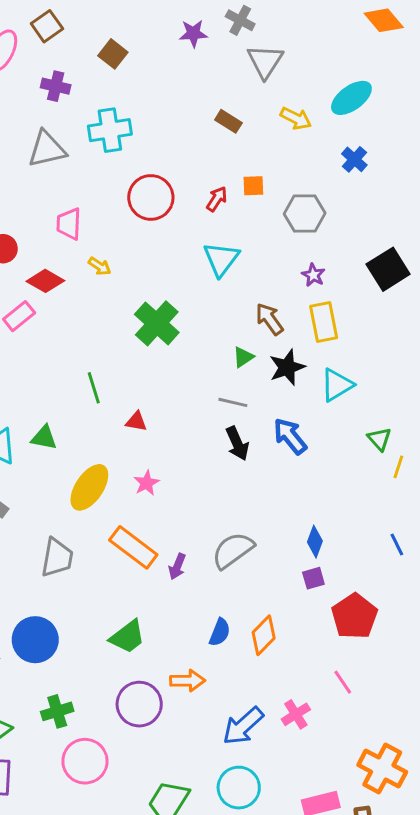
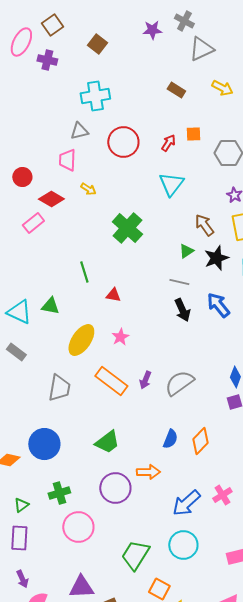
gray triangle: (265, 61) -> (201, 49), turned 32
purple cross: (56, 86) -> (47, 60), moved
gray triangle: (47, 149) -> (79, 131), moved, size x0.7
purple arrow: (177, 566) -> (145, 380), moved

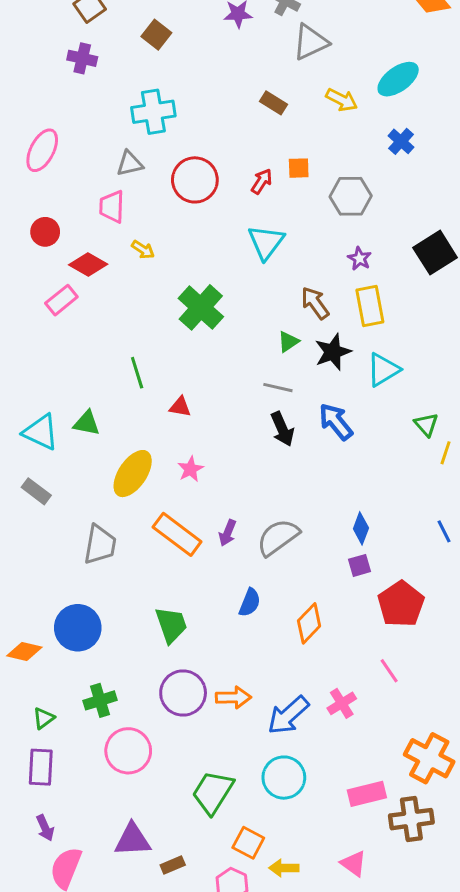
pink ellipse: (21, 42) -> (42, 150), moved
blue semicircle: (170, 439) -> (250, 603), moved
green trapezoid: (107, 442) -> (171, 625), turned -72
orange arrow: (148, 472) -> (233, 697), moved

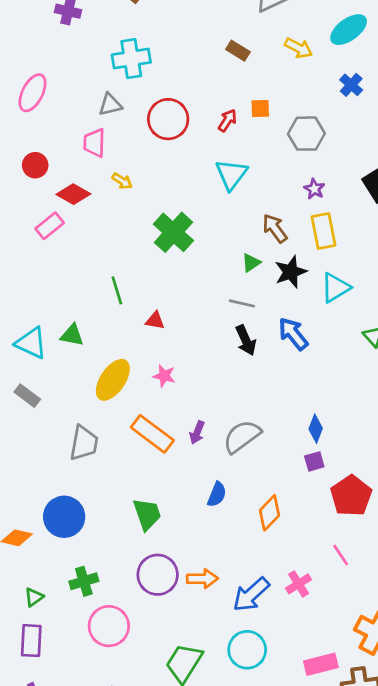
pink star: (190, 469) -> (164, 376), turned -30

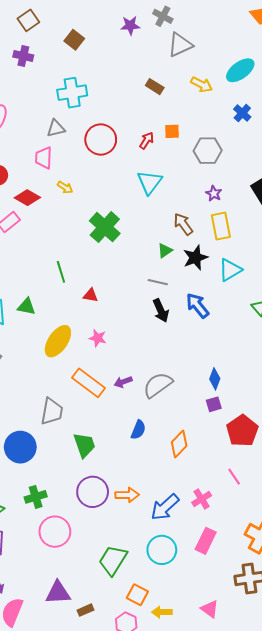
purple arrow: (197, 433) -> (123, 382), turned 48
gray trapezoid: (84, 443) -> (52, 411), moved
pink rectangle: (321, 664) -> (206, 541), moved, turned -50

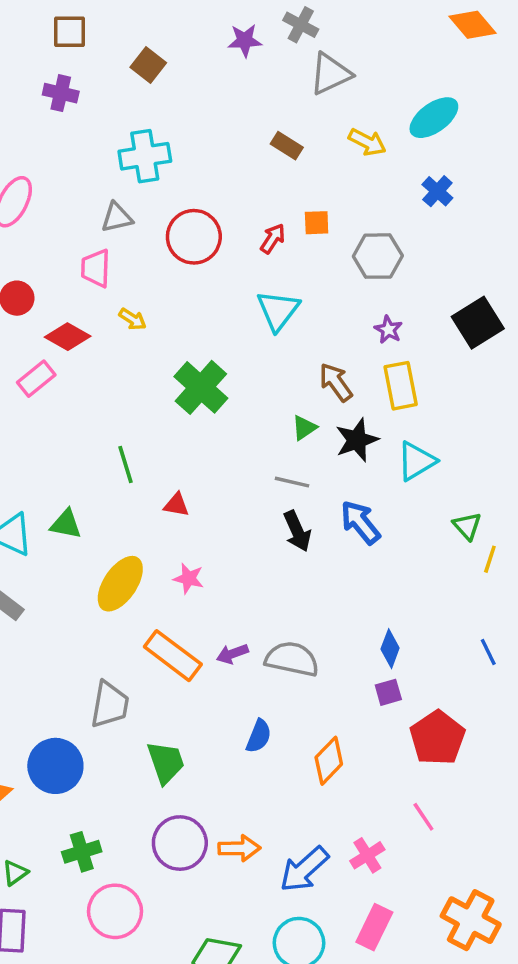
brown square: (28, 20) -> (69, 32), turned 35
gray semicircle: (158, 385) -> (292, 659), turned 48

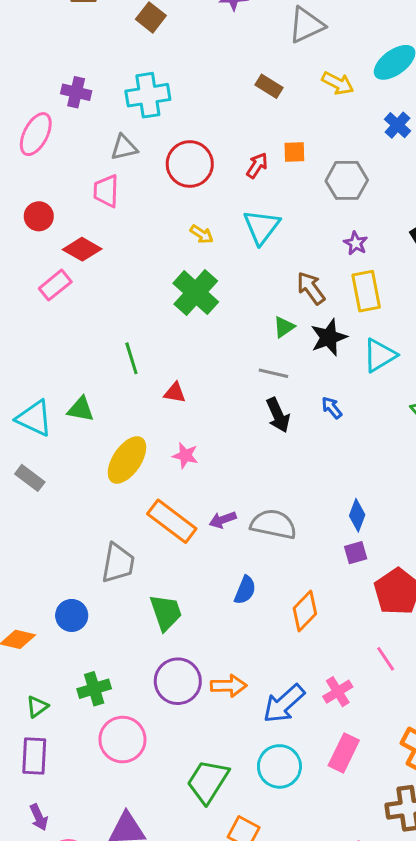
purple cross: (61, 93) -> (76, 92), moved
yellow arrow: (133, 319) -> (202, 234), moved
blue arrow: (360, 522) -> (332, 408), size x0.6
blue circle: (55, 766) -> (72, 615), size x0.7

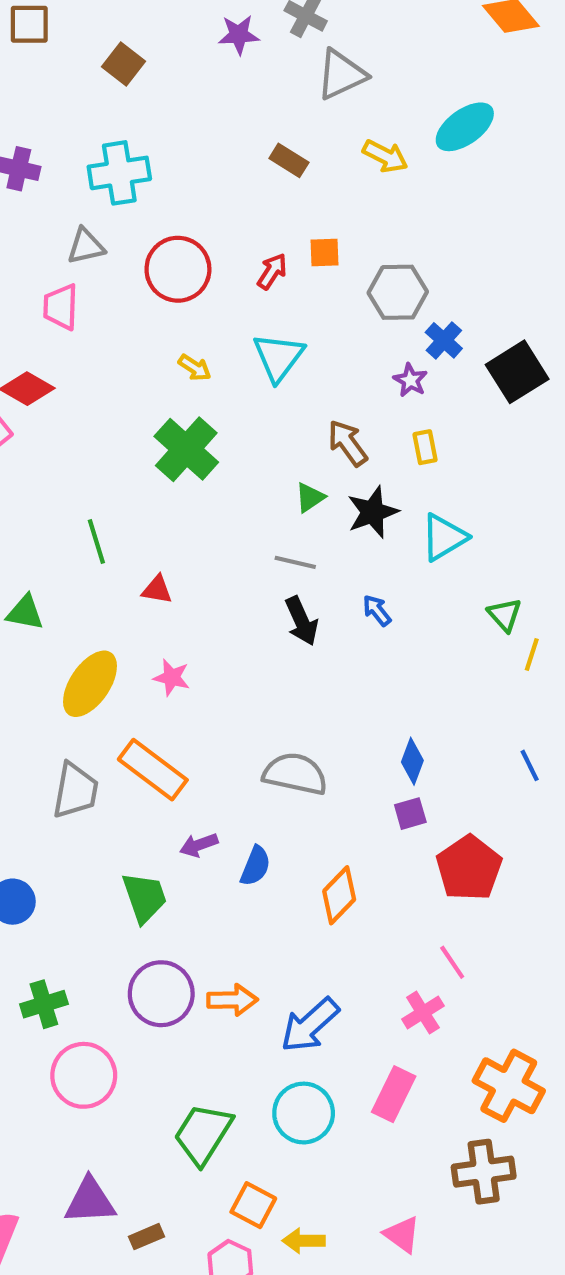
blue cross: (398, 125) -> (444, 340), moved
yellow rectangle: (366, 291) -> (425, 447), size x0.6
purple arrow: (223, 520) -> (199, 845), moved
gray trapezoid: (118, 563) -> (75, 791), moved
pink cross: (338, 692) -> (423, 1013), moved

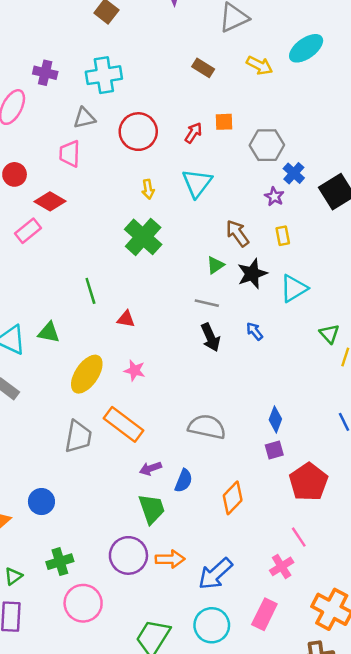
yellow arrow: (195, 368) -> (148, 189), turned 48
green trapezoid: (144, 897) -> (152, 509), moved

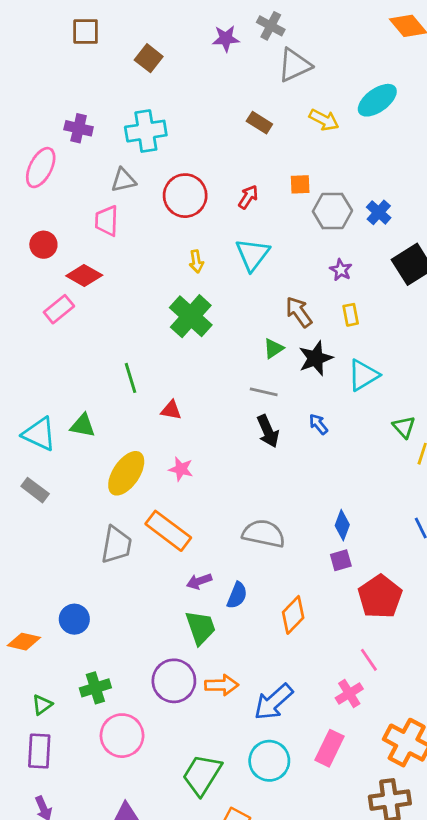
orange square: (224, 122) -> (300, 184), moved
blue cross: (294, 173) -> (379, 212), moved

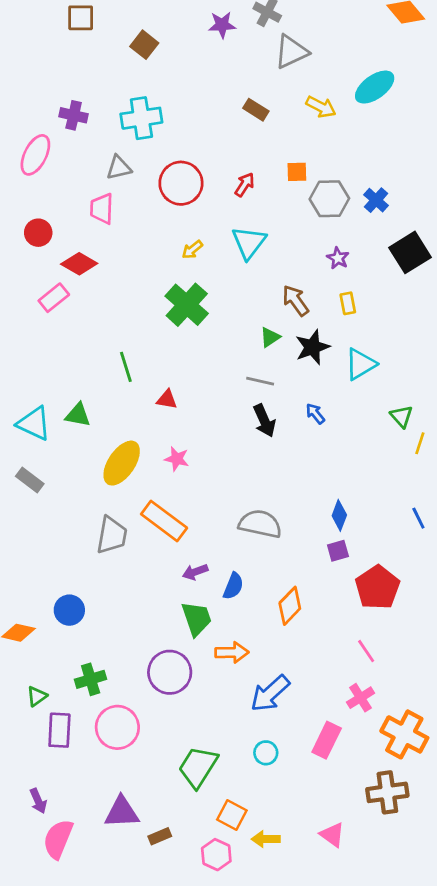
yellow arrow: (196, 262) -> (192, 250), turned 60
orange arrow: (222, 685) -> (232, 652), moved
pink cross: (349, 693) -> (361, 698), moved
purple rectangle: (39, 751) -> (59, 730), moved
cyan circle: (269, 761) -> (266, 753), size x0.6

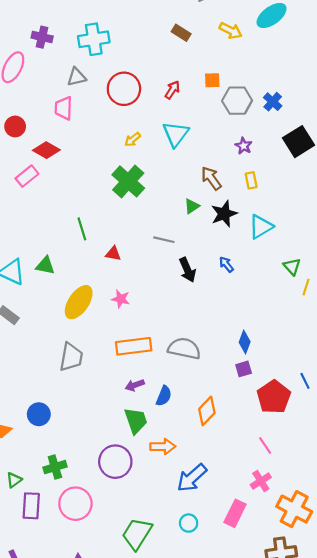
gray line: (260, 381) -> (164, 240), moved
blue line: (418, 518) -> (305, 381), moved
orange rectangle: (164, 521) -> (134, 346), moved, turned -44

